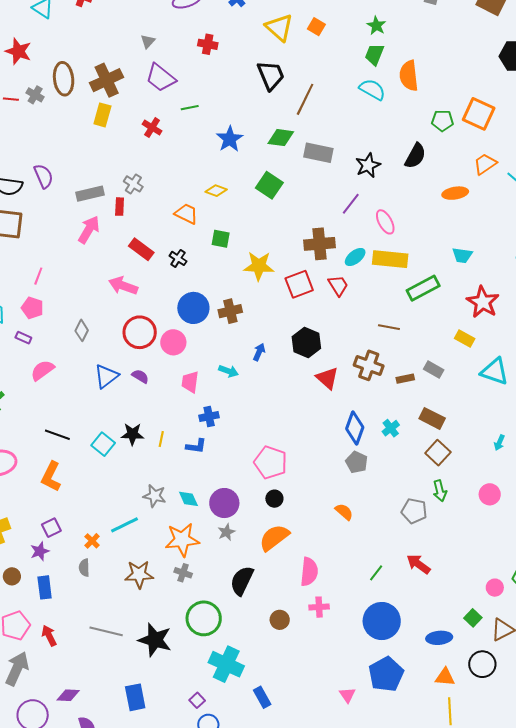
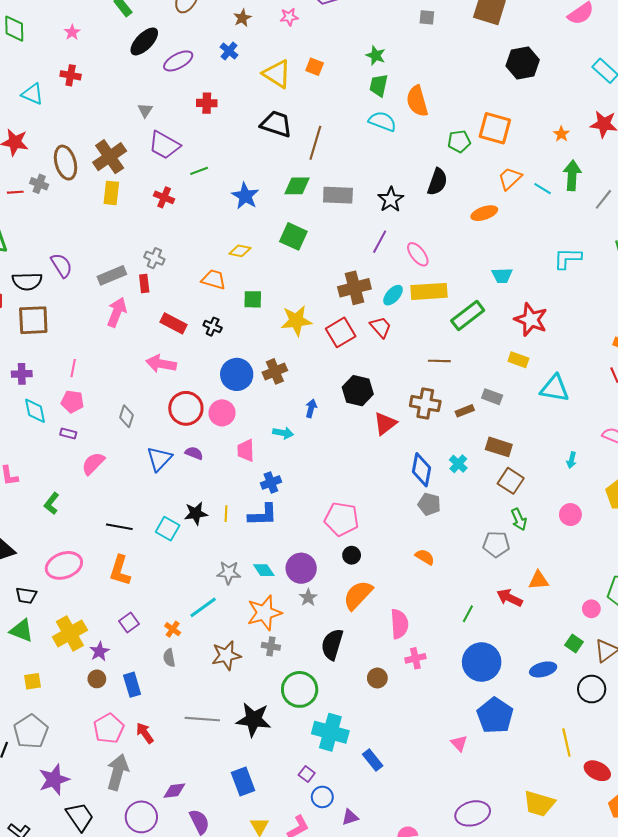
black trapezoid: (271, 75) -> (276, 124), turned -40
red triangle: (327, 378) -> (385, 423), turned 50
blue L-shape: (196, 446) -> (263, 515), size x1.4
purple star: (40, 551) -> (99, 651), moved
orange triangle: (445, 677) -> (539, 580), moved

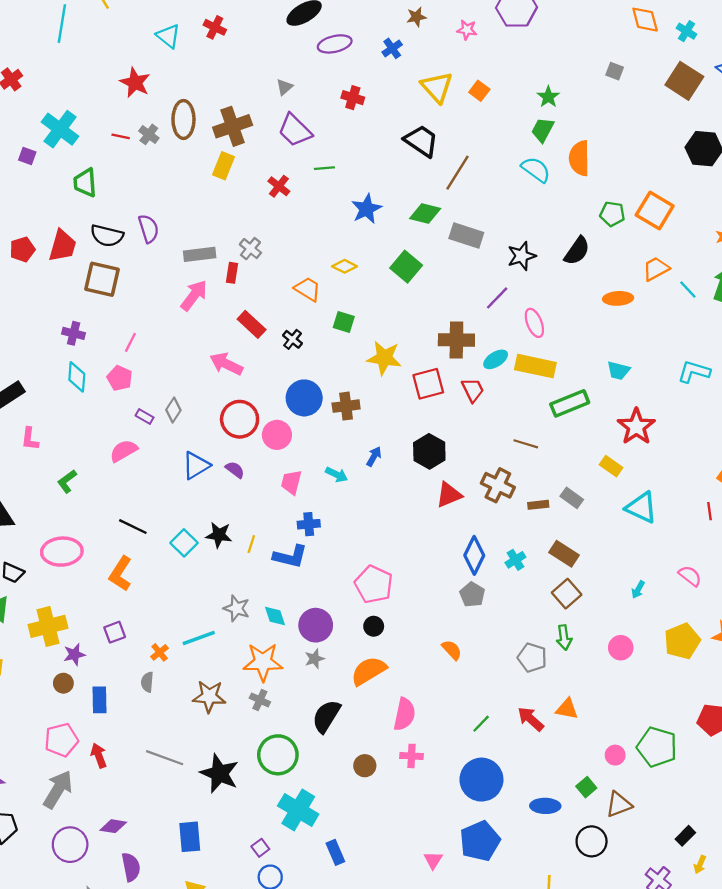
purple rectangle: (68, 433) -> (145, 416), moved

